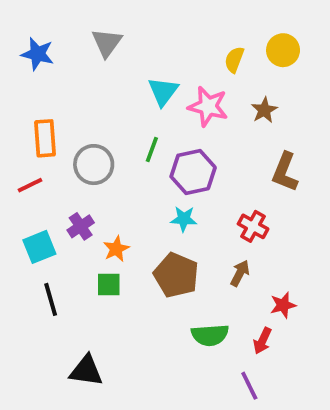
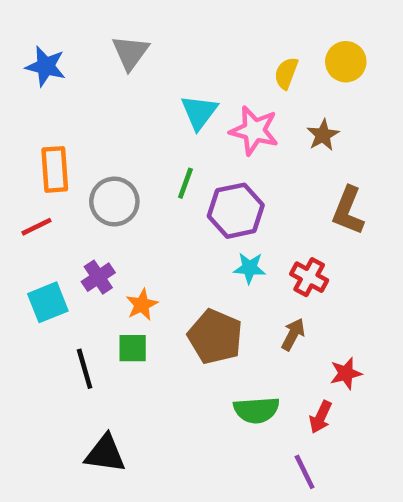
cyan star: (184, 219) -> (250, 268), moved
black line: (51, 299) -> (85, 369), moved

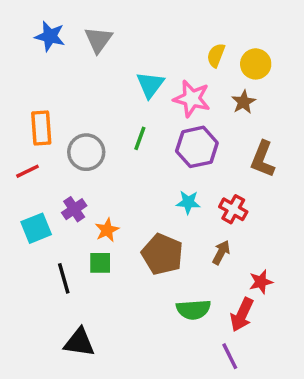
yellow circle: (346, 62) -> (256, 64), moved
blue star: (46, 66) -> (50, 36), moved
purple hexagon: (236, 211) -> (197, 147), moved
red arrow: (321, 417) -> (242, 315), size x1.4

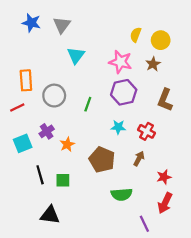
cyan triangle: (150, 85) -> (76, 55), moved
green line: (140, 138) -> (88, 104), moved
green square: (100, 263) -> (63, 180), moved
red arrow: (242, 315) -> (165, 203), moved

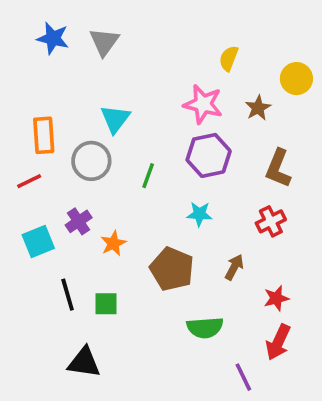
yellow circle: (161, 40) -> (296, 79), moved
cyan triangle: (76, 55) -> (115, 119), moved
red cross: (147, 131) -> (271, 221), moved, turned 35

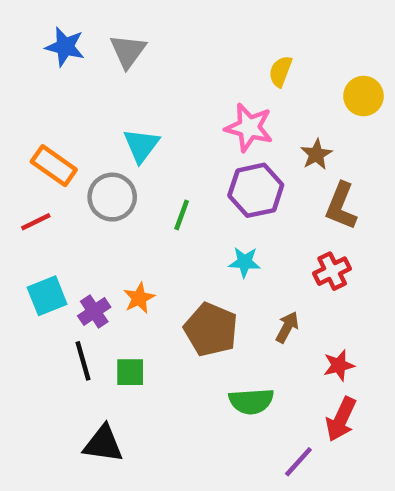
brown star: (258, 108) -> (316, 154), moved
orange rectangle: (44, 135) -> (54, 166), turned -51
purple cross: (79, 221) -> (94, 311), moved
purple line: (243, 377) -> (298, 462), turned 68

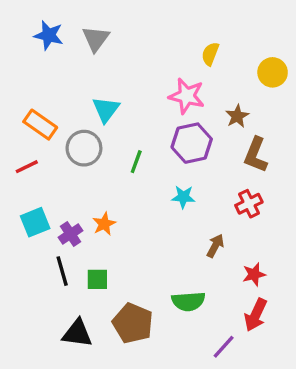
brown pentagon: (211, 329) -> (133, 323), moved

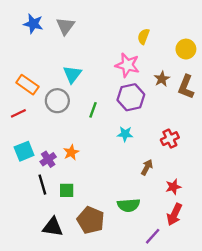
brown L-shape: (256, 155) -> (186, 87), moved

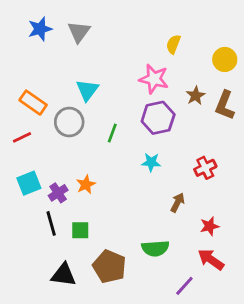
blue star: (33, 24) -> (40, 29), turned -30
red arrow: (174, 214) -> (211, 260), turned 100

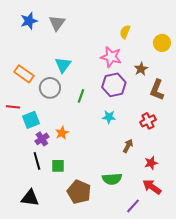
brown L-shape: (225, 105) -> (157, 90), moved
red line: (22, 137) -> (13, 107), moved, turned 32
cyan square: (29, 183) -> (31, 120), moved
black triangle: (64, 275) -> (30, 198), moved

